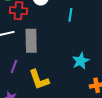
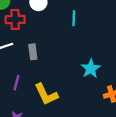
gray rectangle: (31, 41) -> (33, 52), size x0.6

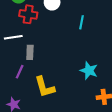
gray rectangle: (33, 52) -> (30, 52), moved
cyan star: (91, 69) -> (89, 71), turned -30

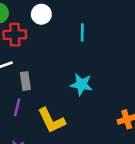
cyan star: (89, 71) -> (81, 84), moved

